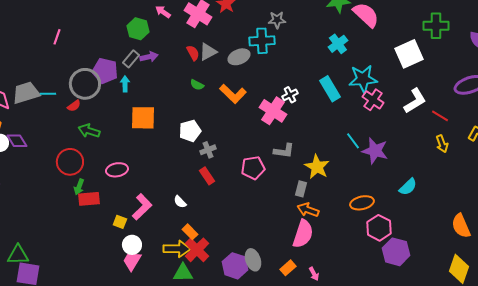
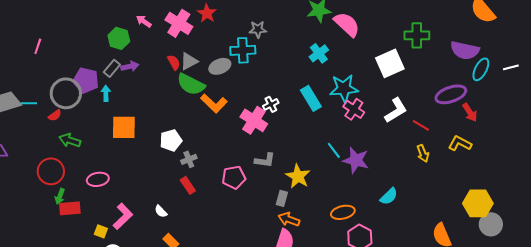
green semicircle: (197, 85) -> (191, 84), moved, size x2.0

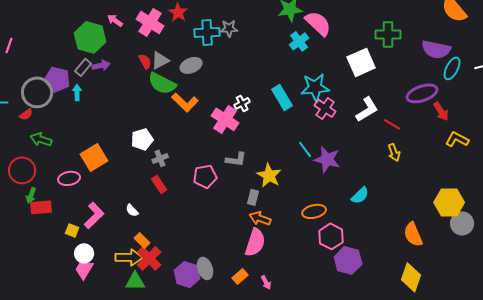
green hexagon: (119, 38) -> (90, 37), size x1.4
cyan cross: (243, 50) -> (207, 32), moved
cyan cross: (319, 53) -> (299, 41), moved
orange square: (124, 127) -> (94, 157), moved, turned -32
yellow L-shape: (460, 143) -> (457, 139), moved

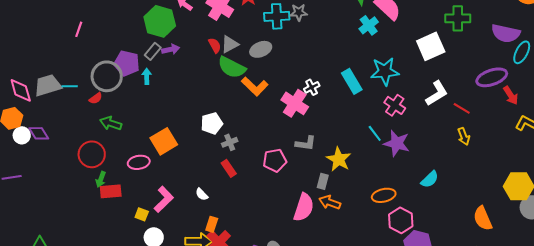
pink cross: (325, 108) -> (395, 105), moved
orange rectangle: (142, 240) -> (212, 224), turned 63
pink semicircle: (255, 242) -> (304, 207), moved

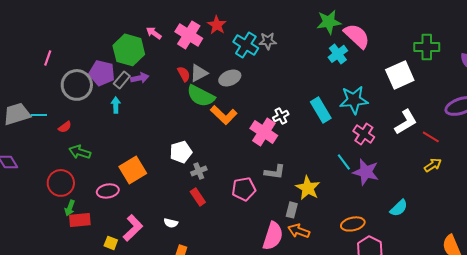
cyan cross: (277, 16) -> (246, 45), turned 35
purple pentagon: (127, 63) -> (102, 73), moved
gray circle: (107, 76) -> (77, 85), moved
yellow arrow: (464, 136) -> (433, 165), turned -102
white semicircle: (202, 194) -> (171, 223), turned -32

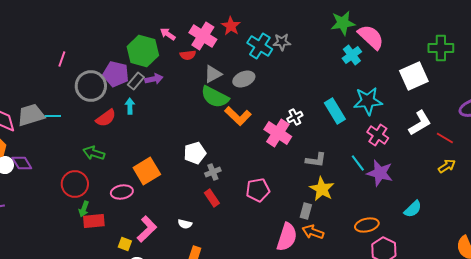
red semicircle: (184, 74) -> (188, 55), moved, turned 112
red semicircle: (65, 127) -> (106, 118), moved, size x1.5
gray L-shape: (275, 172) -> (316, 160), moved

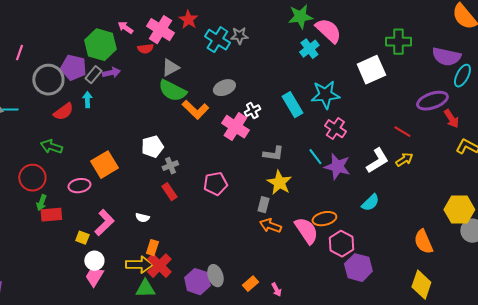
gray ellipse: (244, 79) -> (224, 88), moved
white L-shape: (420, 123) -> (377, 161), moved
pink semicircle: (287, 237) -> (306, 231), moved, turned -52

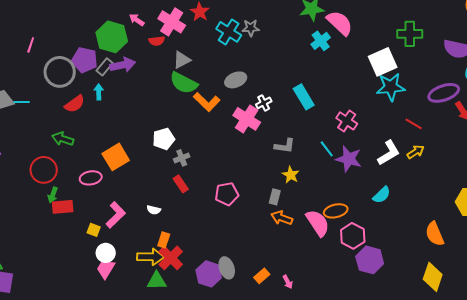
purple arrow: (111, 73) -> (123, 65), size x1.4
cyan star: (325, 95) -> (391, 87), moved
yellow star: (279, 183) -> (291, 175), size x0.7
pink pentagon: (215, 184) -> (227, 194), moved

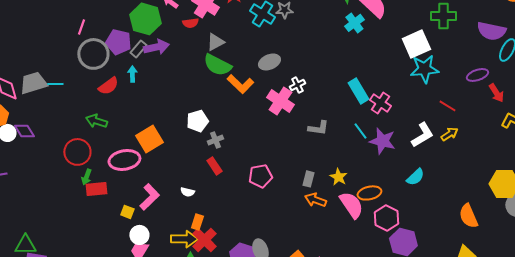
pink line: (31, 45) -> (81, 27), moved
purple ellipse: (444, 93) -> (477, 75), size x0.7
cyan rectangle: (304, 97) -> (358, 91), moved
yellow star: (291, 175) -> (338, 177), moved
pink ellipse: (91, 178) -> (124, 160), size x1.4

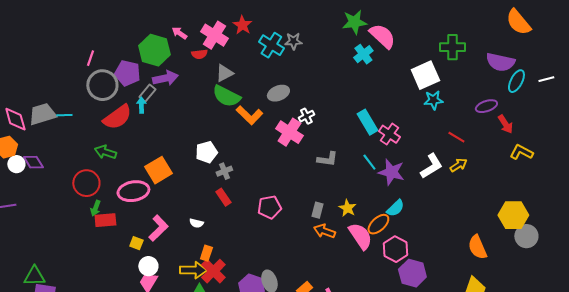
gray rectangle: (138, 49) -> (147, 93), moved
cyan star: (424, 69) -> (433, 100), size x0.7
red semicircle: (108, 86) -> (117, 117), size x1.4
cyan semicircle: (415, 177) -> (395, 208), moved
orange ellipse: (369, 193) -> (378, 224), turned -30

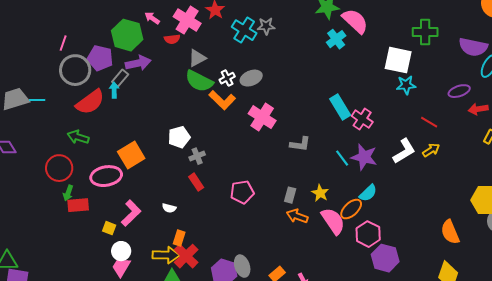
white square: (425, 75) -> (398, 60), turned 36
white cross: (306, 116) -> (227, 78), moved
red arrow: (505, 124) -> (478, 109), turned 114
cyan line: (369, 162) -> (342, 158), moved

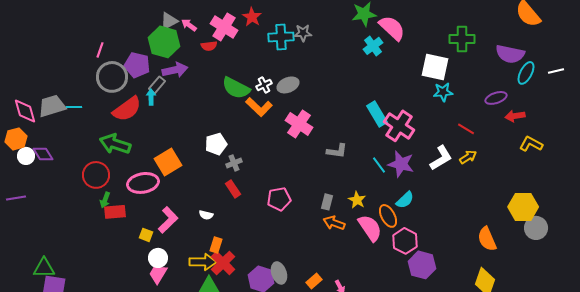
cyan cross: (244, 30) -> (281, 37), turned -35
gray triangle: (197, 58) -> (169, 21), moved
pink cross: (362, 119) -> (399, 126), size x1.4
green arrow: (78, 137) -> (115, 144), size x1.4
orange ellipse: (351, 209) -> (388, 216), turned -75

